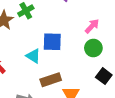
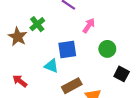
pink arrow: (92, 26) -> (89, 26), moved

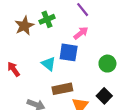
pink arrow: (89, 26) -> (81, 33), moved
black square: (122, 74) -> (104, 96), moved

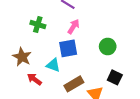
green cross: (47, 19) -> (38, 25), turned -32
brown star: (24, 26) -> (22, 57), moved
red arrow: (14, 69) -> (34, 79), moved

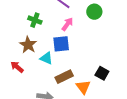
green circle: (108, 46) -> (94, 12), moved
brown star: (22, 57) -> (28, 45), moved
red arrow: (34, 79) -> (17, 67), moved

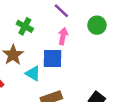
pink arrow: (67, 24) -> (63, 36), turned -32

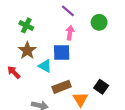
green cross: (25, 26) -> (26, 25), moved

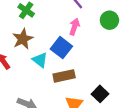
blue square: (62, 52) -> (61, 48), turned 30
brown rectangle: (62, 87) -> (64, 76), moved

